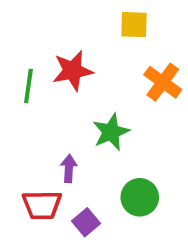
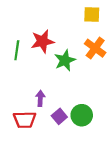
yellow square: (134, 25) -> (92, 14), moved
green star: (111, 132) -> (65, 60), moved
purple square: (86, 222) -> (59, 116), moved

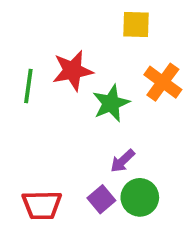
yellow square: (92, 14) -> (136, 24), moved
purple arrow: (40, 98) -> (123, 161), moved, turned -136

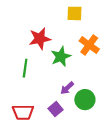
green line: (28, 86) -> (25, 68), moved
green circle: (140, 197) -> (85, 100), moved

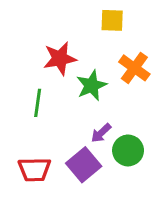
purple square: (56, 109) -> (84, 165), size x1.5

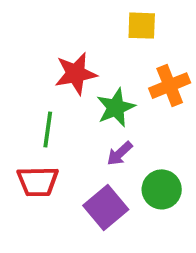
orange cross: (134, 68) -> (170, 86), turned 32
purple arrow: (101, 133) -> (120, 153), moved
red trapezoid: (34, 169) -> (38, 181), moved

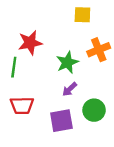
red star: (76, 74) -> (30, 43), moved
green line: (48, 129) -> (14, 67), moved
purple square: (106, 207) -> (61, 121), turned 30

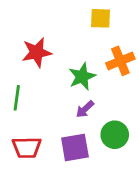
green line: (14, 67) -> (17, 98), moved
red trapezoid: (22, 105) -> (27, 147), moved

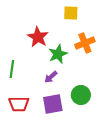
red star: (37, 52) -> (38, 37), moved, turned -30
purple arrow: (85, 109) -> (51, 77), moved

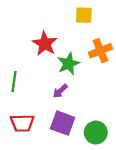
green circle: (81, 95) -> (96, 133), moved
purple square: (53, 104) -> (63, 123), turned 30

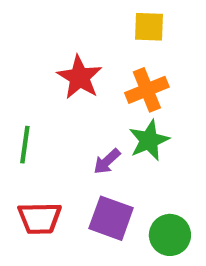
orange cross: (101, 51) -> (147, 90), moved
green star: (68, 64) -> (149, 140), moved

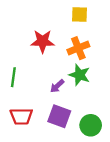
red star: (80, 77) -> (43, 41), turned -30
green star: (149, 140) -> (79, 75), turned -30

